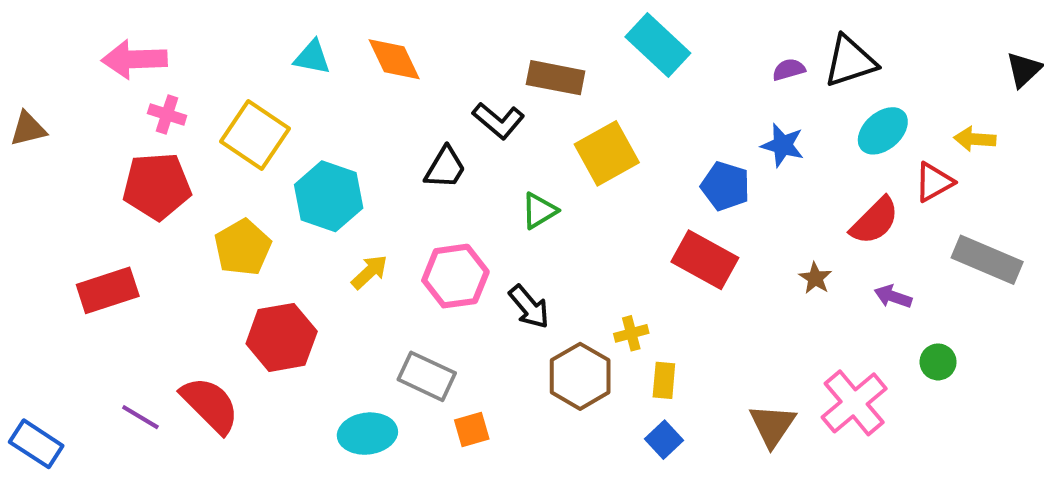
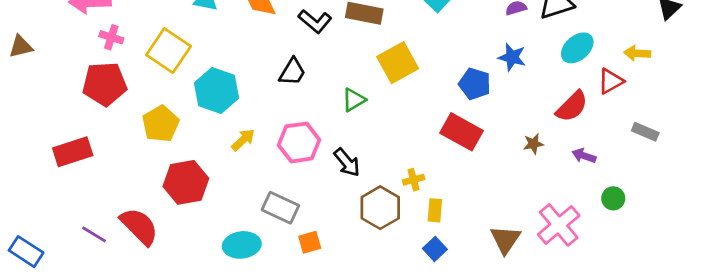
black L-shape: (498, 121) -> (315, 21), moved
gray rectangle: (987, 260) -> (645, 132), size x0.6
brown star: (815, 278) -> (533, 144), turned 30

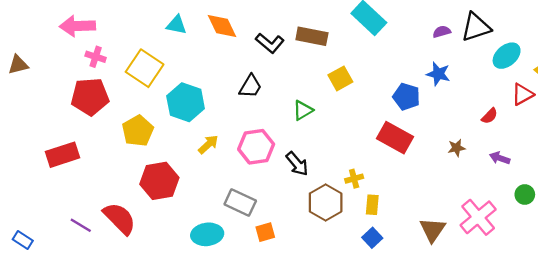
cyan ellipse: (577, 48) -> (507, 56), moved
yellow square: (398, 63) -> (340, 78), size x0.7
red semicircle: (572, 106) -> (490, 116), size x0.6
blue rectangle: (26, 252) -> (23, 240), size x0.7

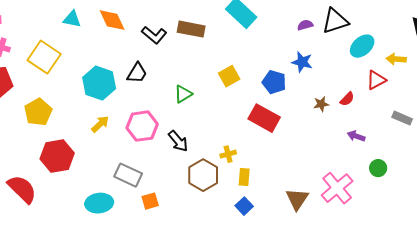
yellow square: (340, 78) -> (229, 76), moved
cyan hexagon: (186, 102) -> (99, 83), moved
brown star: (456, 148) -> (321, 104), moved

